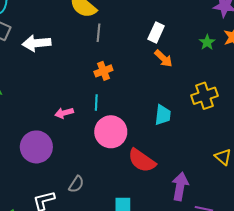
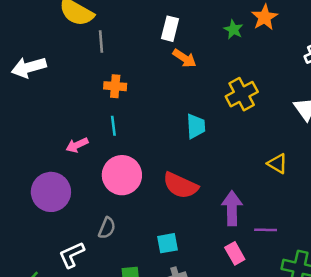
orange cross: (103, 71) -> (115, 86), turned 36
pink circle: (111, 132) -> (122, 175), moved

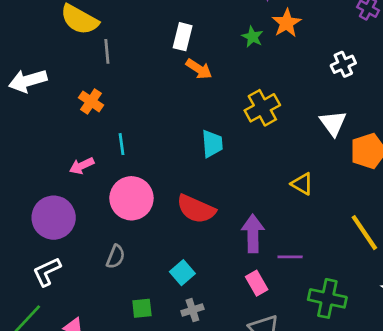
orange cross: (115, 86) -> (91, 101), moved, turned 30
cyan square: (167, 243) -> (182, 273), turned -30
white L-shape: (72, 255) -> (47, 272), moved

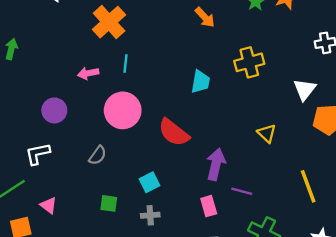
orange cross: (91, 101) -> (109, 22), size x1.6
purple circle: (54, 218) -> (54, 110), size x0.7

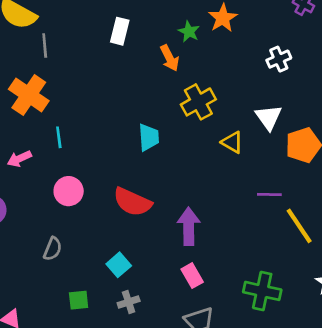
orange arrow: (205, 17) -> (170, 58), moved, turned 30
pink circle: (123, 110) -> (69, 191), size x0.7
yellow triangle: (267, 133) -> (232, 142), moved
purple line: (242, 191) -> (269, 195), moved

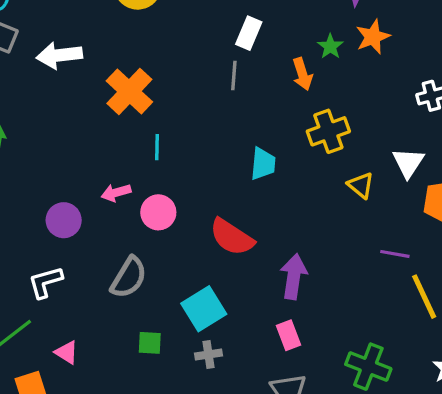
gray line: (45, 46) -> (234, 76), moved
pink arrow: (19, 159) -> (116, 193), moved
gray semicircle: (53, 249) -> (129, 278), size x1.5
cyan square: (119, 265) -> (204, 309), size x1.5

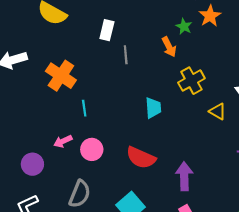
white rectangle: (249, 33) -> (107, 30), moved

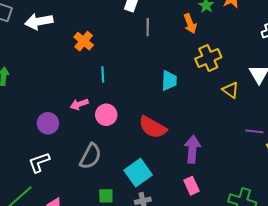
orange cross: (61, 76) -> (84, 41), size x0.7

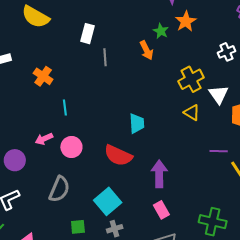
yellow cross: (208, 58) -> (191, 79), moved
cyan trapezoid: (169, 81) -> (137, 123), moved

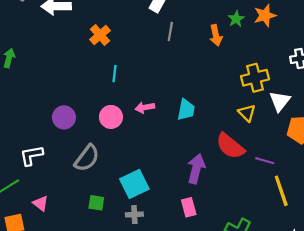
pink arrow: (44, 139) -> (145, 107), moved
red semicircle: (118, 155) -> (230, 146), moved
purple circle: (15, 160) -> (64, 117), moved

